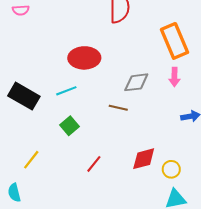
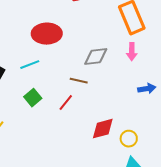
red line: (94, 164) -> (66, 103), moved

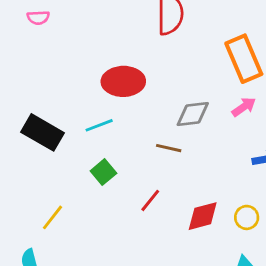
pink arrow: (132, 52) -> (244, 107), turned -126
red line: (66, 103) -> (150, 200), moved
yellow circle: (129, 139) -> (247, 217), moved

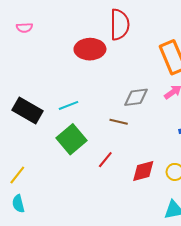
red ellipse: (123, 81) -> (90, 49), moved
green square: (103, 172) -> (72, 139), size x1.6
yellow line: (52, 217) -> (17, 175), moved

